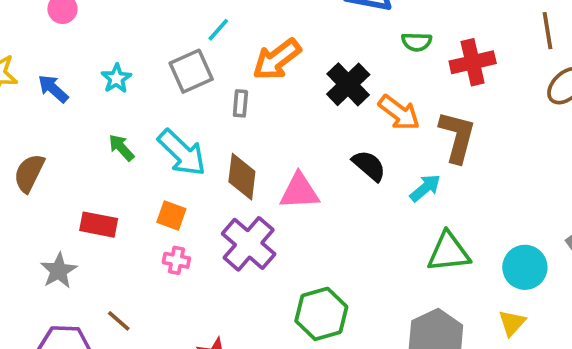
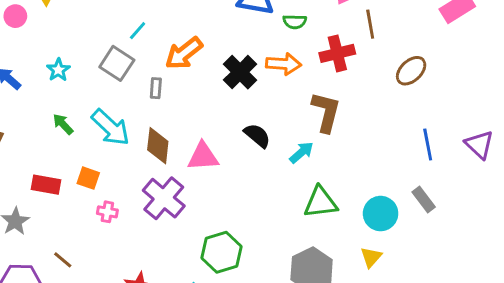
brown line: (547, 31) -> (370, 24), moved
green semicircle: (417, 42) -> (295, 22), moved
gray square: (191, 71) -> (117, 63), turned -32
orange arrow: (399, 113) -> (284, 64), moved, turned -32
orange square: (171, 216) -> (88, 178), moved

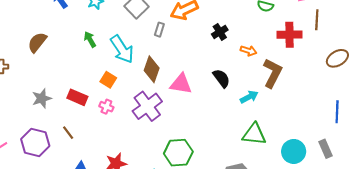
orange arrow: (284, 64) -> (248, 51), moved, size x0.7
black cross: (240, 72) -> (220, 32), size x0.7
orange square: (88, 178) -> (108, 80), moved
red rectangle: (46, 185) -> (77, 97), moved

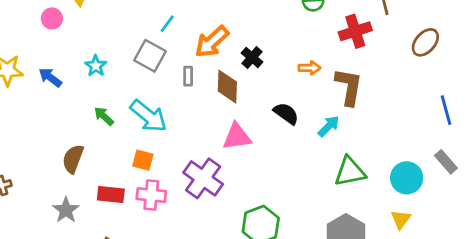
black cross: (220, 32) -> (252, 58), moved
brown semicircle: (37, 42) -> (73, 159), moved
brown diamond: (152, 69) -> (227, 87), moved
pink cross: (106, 107) -> (151, 195), size x1.5

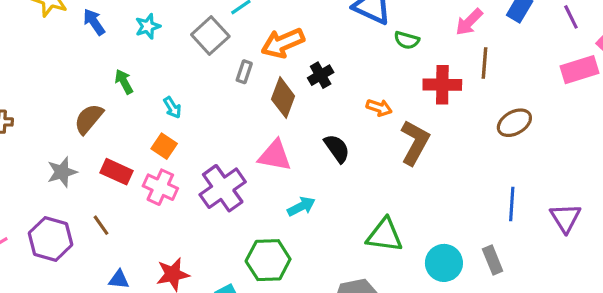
green arrow: (104, 116) -> (124, 82), moved
cyan arrow: (148, 116) -> (172, 108), moved, size x0.5
cyan arrow: (329, 126) -> (301, 206), moved

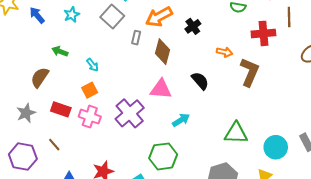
black cross: (321, 75) -> (193, 26), moved
green arrow: (124, 82) -> (60, 51), turned -35
orange square: (164, 146) -> (90, 90), turned 35

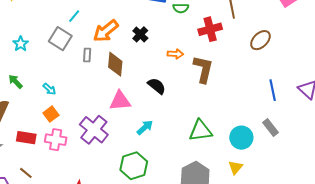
green arrow: (60, 51) -> (15, 82), turned 35

